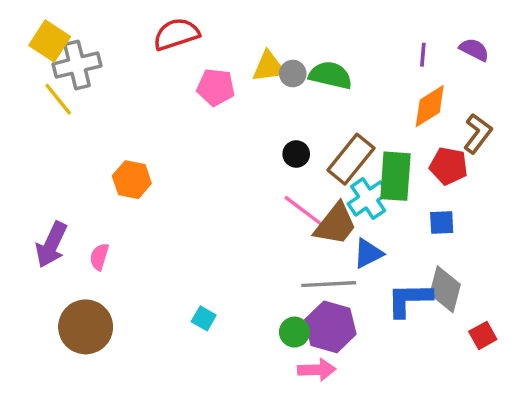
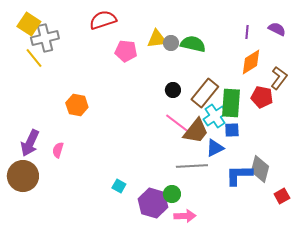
blue square: (442, 222) -> (232, 130), moved
brown circle: (86, 327) -> (23, 176), moved
purple hexagon: (330, 327) -> (153, 203), moved

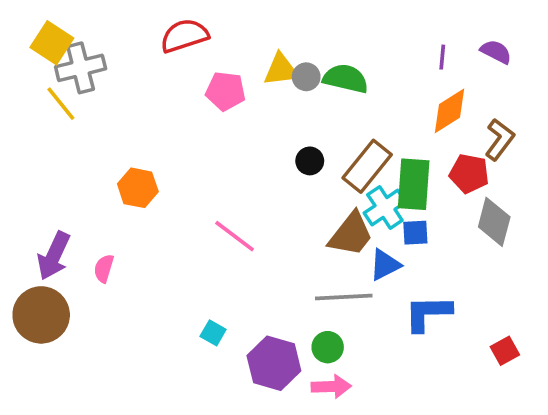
pink line: (177, 123) -> (235, 236), moved
gray diamond: (260, 169) -> (494, 222), moved
green circle: (172, 194) -> (328, 347), moved

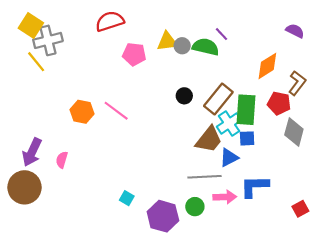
purple line: (442, 57) -> (222, 34), moved, turned -48
pink line: (235, 236) -> (116, 111), moved
pink arrow: (331, 387) -> (225, 197), moved

